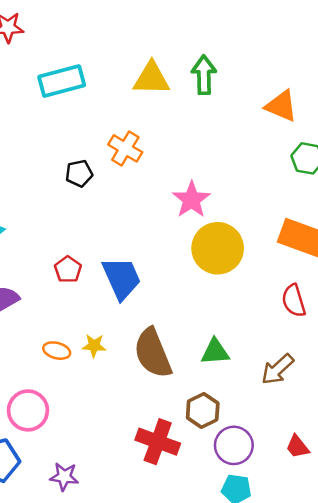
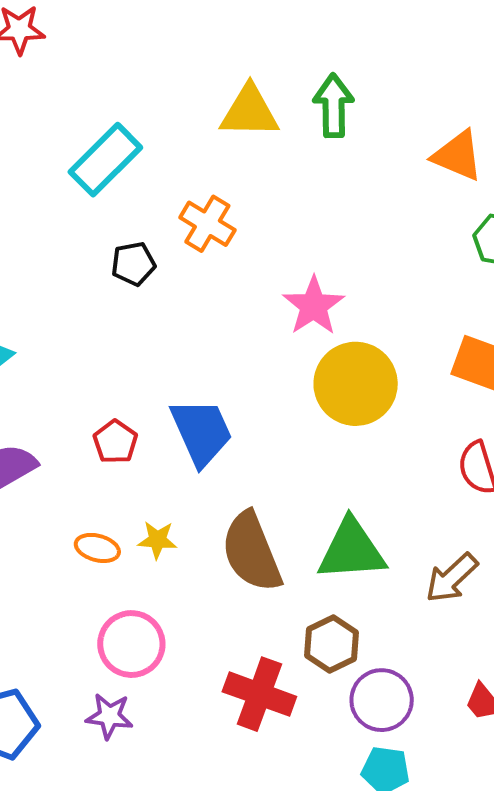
cyan rectangle: (62, 81) -> (105, 160), moved, turned -30
red pentagon: (68, 269) -> (115, 442), moved
green triangle: (215, 352) -> (352, 550), size x1.5
pink circle: (28, 410) -> (131, 644), moved
purple star: (64, 477) -> (109, 716), moved

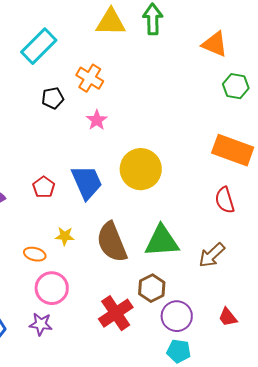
pink star: (314, 306) -> (97, 120), moved, size x0.7
yellow circle: (356, 384) -> (141, 169), moved
orange ellipse: (97, 548) -> (35, 254), moved
red cross: (259, 694) -> (116, 313), turned 36

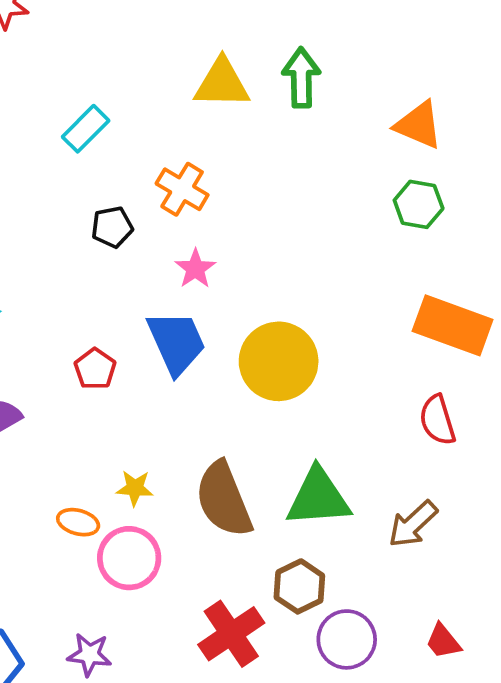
cyan rectangle: (39, 46) -> (86, 129), size x0.7
green hexagon: (236, 86) -> (419, 204), moved
blue trapezoid: (87, 182) -> (176, 342), moved
red pentagon: (44, 187) -> (95, 369), moved
pink circle: (52, 288) -> (129, 558), moved

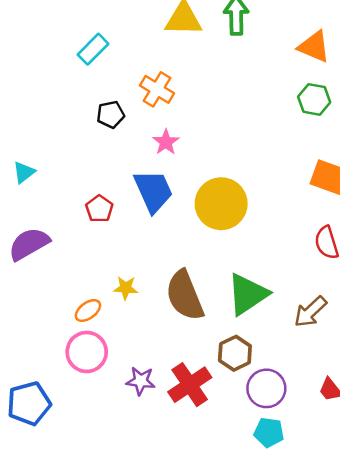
green triangle: (318, 498) -> (248, 294), turned -30
orange ellipse: (78, 522) -> (88, 311), turned -52
pink circle: (129, 558) -> (87, 352), moved
purple star: (89, 655) -> (141, 381), moved

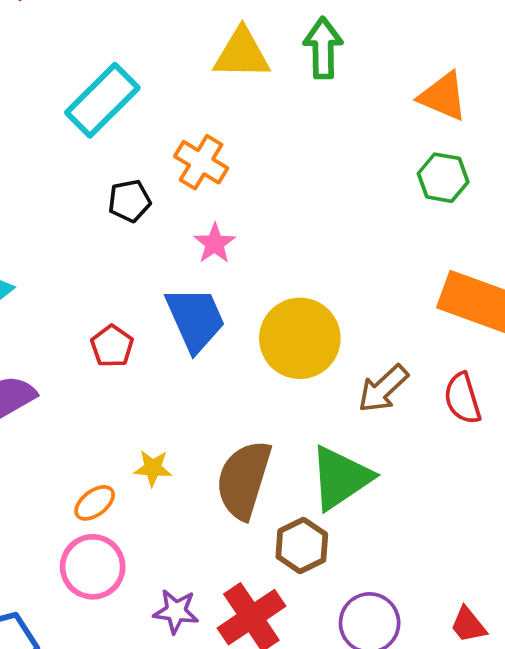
cyan rectangle: (93, 49) -> (102, 100), size x1.5
brown semicircle: (185, 295) -> (244, 480), turned 39
brown arrow: (310, 312) -> (383, 389), moved
brown hexagon: (235, 353) -> (302, 545), moved

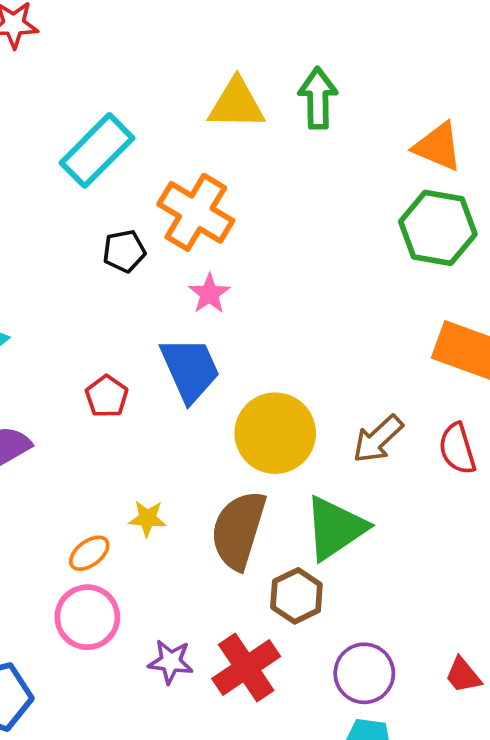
orange cross: (201, 162) -> (196, 212), size x1.4
green hexagon: (443, 178) -> (438, 228), size x1.5
yellow circle: (300, 338) -> (275, 433), moved

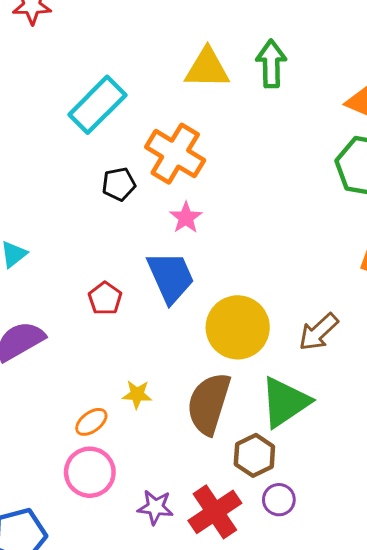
purple circle: (364, 673) -> (279, 500), moved, size x0.7

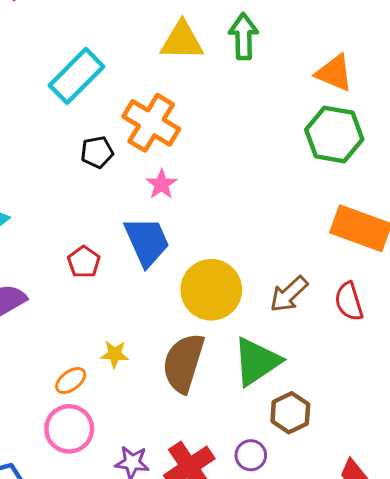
brown hexagon: (254, 455) -> (290, 413), moved

